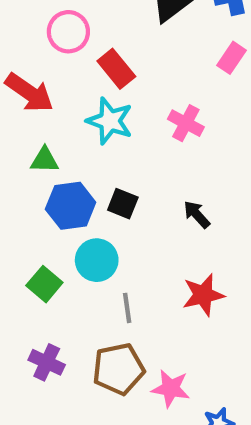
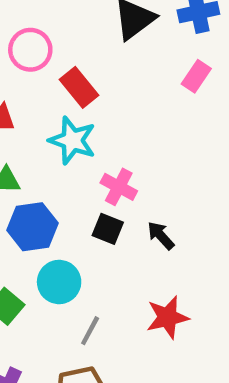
pink cross: (186, 123) -> (119, 187), moved
black square: (123, 204) -> (108, 229), moved
gray line: (127, 308) -> (90, 331), turned 36

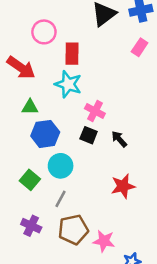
red rectangle: (79, 87) -> (72, 54), turned 40
gray line: (90, 331) -> (61, 199), moved

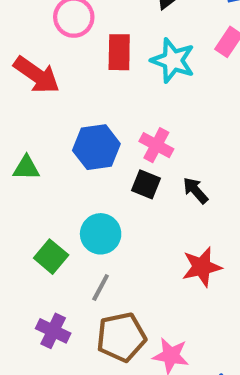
cyan star: (68, 84) -> (173, 60), moved
green triangle: (30, 107) -> (26, 168), moved
blue hexagon: (45, 134) -> (96, 147), moved

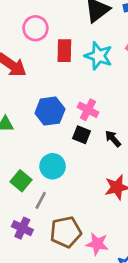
gray line: (101, 288) -> (41, 200), moved

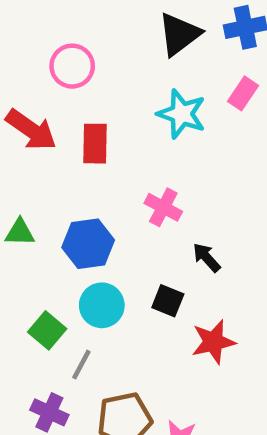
red rectangle: (64, 51) -> (95, 144), moved
blue hexagon: (50, 111) -> (88, 244), moved
black square: (81, 135) -> (168, 301), moved

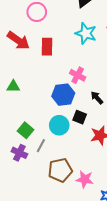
blue hexagon: (88, 244) -> (63, 95), moved
cyan circle: (102, 305) -> (59, 125), moved
purple cross: (49, 412) -> (19, 153), moved

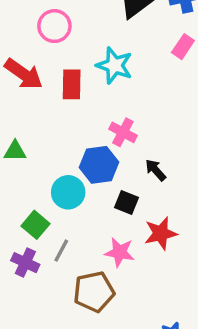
cyan star: (86, 33) -> (114, 65), moved
cyan circle: (59, 125) -> (68, 192), moved
pink star: (85, 179) -> (120, 252), moved

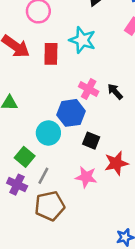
black arrow: (156, 170) -> (115, 92), moved
brown pentagon: (94, 292) -> (50, 206), moved

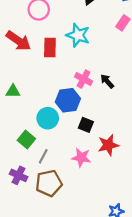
purple cross: (17, 185) -> (19, 175), moved

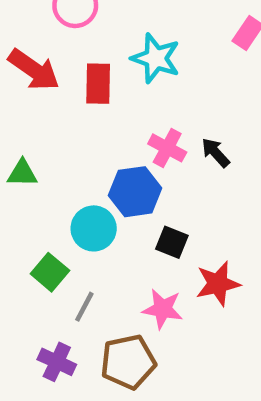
purple cross: (19, 175) -> (57, 362), moved
brown pentagon: (49, 183) -> (128, 362), moved

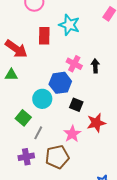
red arrow: (34, 70) -> (16, 49), moved
black arrow: (216, 153) -> (95, 66), turned 40
pink star: (163, 309) -> (72, 134), turned 30
purple cross: (57, 362) -> (26, 157), turned -35

